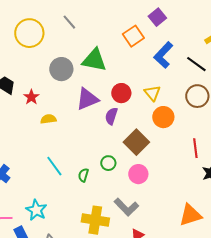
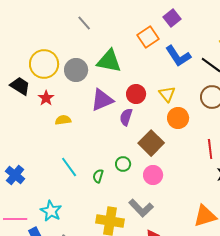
yellow circle: (29, 33) -> (44, 64), moved
blue L-shape: (163, 55) -> (178, 56), turned -76

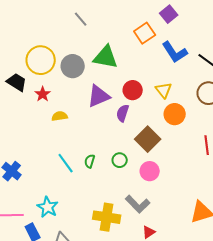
green semicircle: (98, 176) -> (90, 161), moved

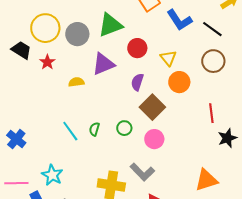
green triangle: (106, 57) -> (110, 25), turned -32
red circle: (133, 90) -> (137, 48), moved
purple semicircle: (123, 113) -> (137, 82), moved
yellow semicircle: (60, 116) -> (76, 82), moved

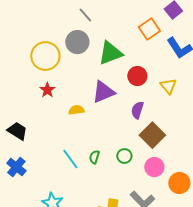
gray circle: (77, 34) -> (77, 42), moved
black trapezoid: (21, 50) -> (17, 131), moved
orange circle: (179, 82) -> (179, 183), moved

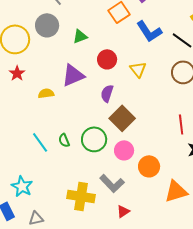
green triangle: (110, 53) -> (80, 36), size x0.6
green circle: (124, 156) -> (94, 139), size x1.6
green semicircle: (94, 157) -> (64, 140), turned -40

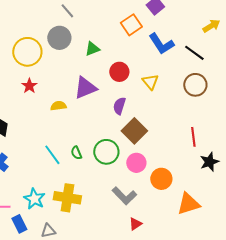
yellow cross: (81, 196) -> (67, 198), moved

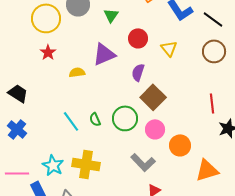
green triangle: (92, 49) -> (111, 15), turned -35

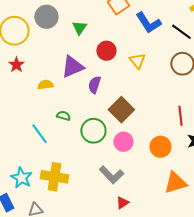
purple semicircle: (138, 72) -> (94, 85), moved
green semicircle: (95, 119) -> (63, 116), moved, turned 128
orange circle: (180, 145) -> (160, 147), moved

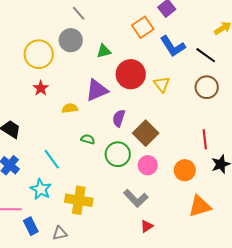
green triangle: (79, 28) -> (104, 51), turned 42
red circle: (106, 51) -> (131, 74), size x1.5
purple semicircle: (94, 85) -> (119, 118), moved
cyan line: (39, 134) -> (52, 159), moved
cyan star: (21, 178) -> (41, 189), moved

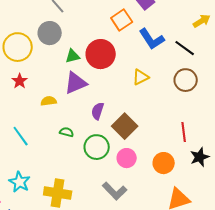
green triangle: (104, 51) -> (73, 56), moved
red circle: (131, 74) -> (101, 54), moved
yellow triangle: (162, 84) -> (141, 77), turned 42
cyan line: (52, 159) -> (21, 136), moved

